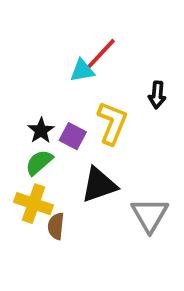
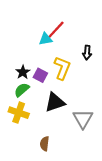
brown semicircle: (56, 226) -> (45, 144), moved

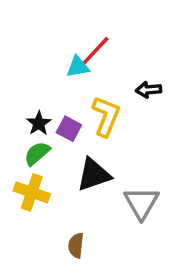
black arrow: (87, 53) -> (149, 90), turned 80

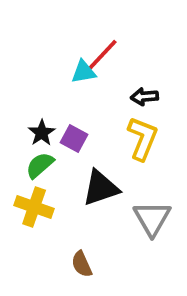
black arrow: (149, 90) -> (144, 97), moved
yellow L-shape: (106, 116) -> (143, 138), moved
brown semicircle: (76, 245) -> (82, 264), turned -30

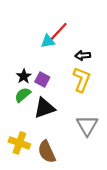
black triangle: (101, 188) -> (45, 108), moved
yellow cross: (34, 207) -> (19, 143), moved
brown semicircle: (82, 264) -> (47, 152), size x1.5

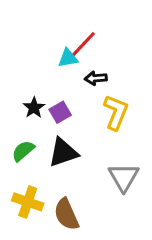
black arrow: (83, 55) -> (96, 78), moved
purple square: (42, 80) -> (60, 112), turned 32
green semicircle: (23, 95) -> (23, 151), moved

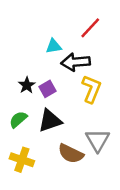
red line: (83, 44) -> (90, 28), moved
black arrow: (96, 78) -> (76, 62), size x1.6
brown semicircle: (66, 214) -> (71, 154), moved, turned -40

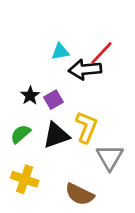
red line: (90, 28) -> (101, 53), moved
yellow L-shape: (91, 89) -> (86, 127), moved
brown semicircle: (71, 154) -> (80, 194), moved

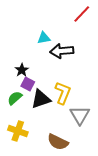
red line: (101, 53) -> (82, 14), moved
purple square: (53, 100) -> (28, 84), moved, turned -32

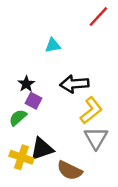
black arrow: (62, 51) -> (74, 84), moved
yellow L-shape: (63, 93) -> (91, 110), moved, turned 30
black triangle: (41, 99) -> (42, 149), moved

